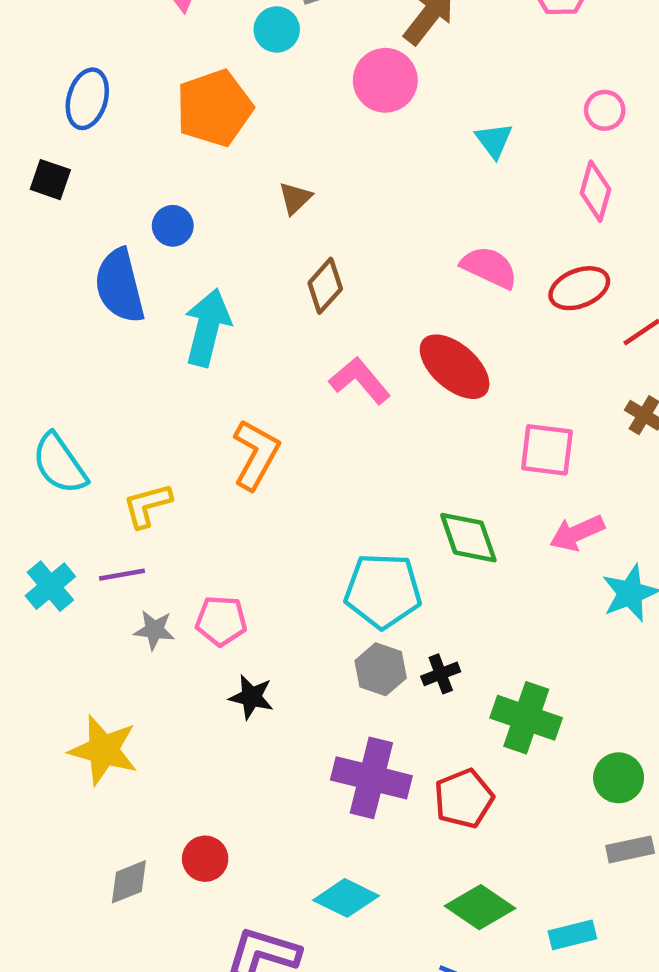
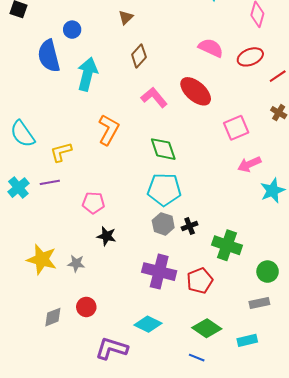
pink square: (547, 450) -> (236, 128), turned -30
green diamond: (468, 538) -> (163, 149), moved
gray star: (154, 630) -> (76, 263), moved
gray rectangle: (630, 849) -> (259, 303), moved

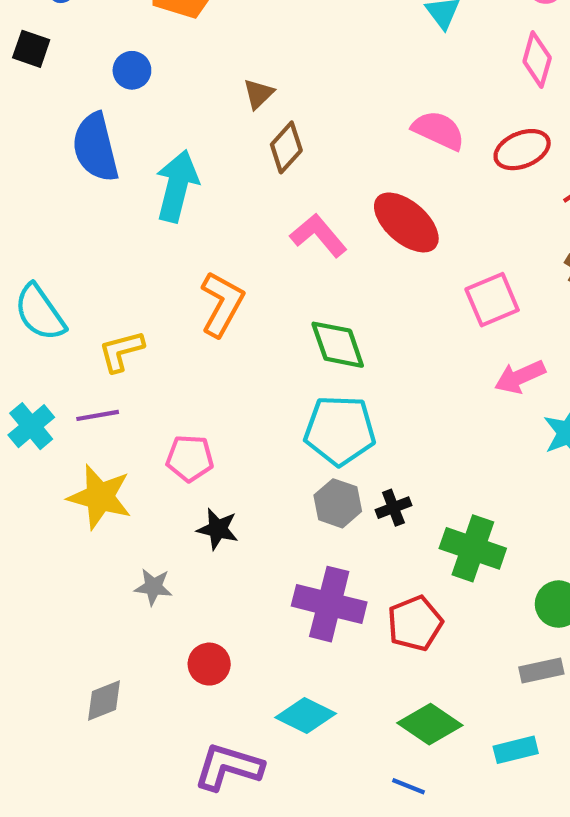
brown triangle: (126, 17) -> (258, 94), moved
blue circle: (72, 30) -> (132, 70), moved
yellow star: (42, 259) -> (100, 497), moved
red circle: (86, 307) -> (209, 664), moved

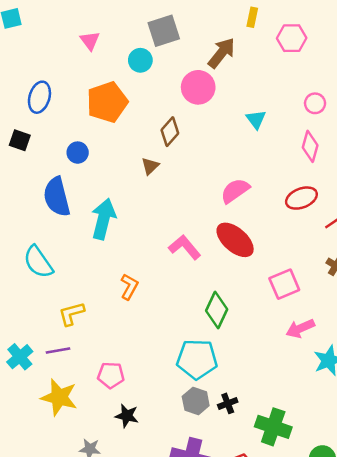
pink semicircle: (438, 130) -> (235, 191), moved, turned -60
brown diamond: (286, 147) -> (170, 132), moved
orange L-shape: (222, 304) -> (129, 287), size x0.7
cyan semicircle: (40, 313) -> (38, 262), moved
green diamond: (338, 345) -> (217, 310), moved, turned 44

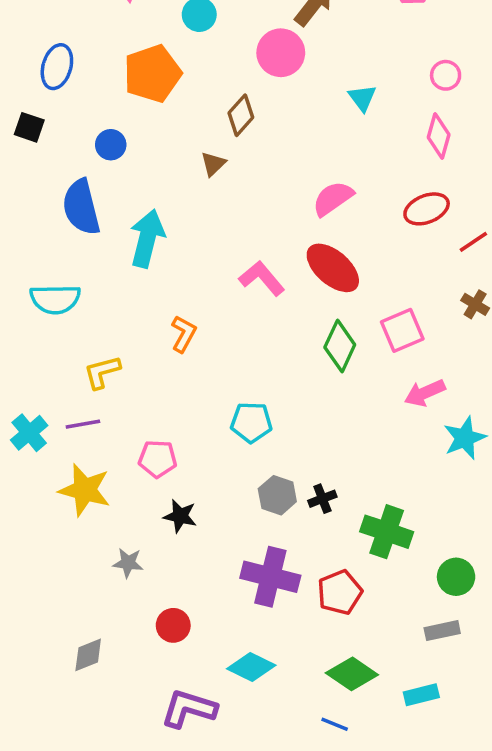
cyan semicircle: (38, 262) -> (55, 299), turned -56
green diamond: (217, 310) -> (340, 346), moved
cyan pentagon: (197, 359) -> (251, 422), moved, size x0.7

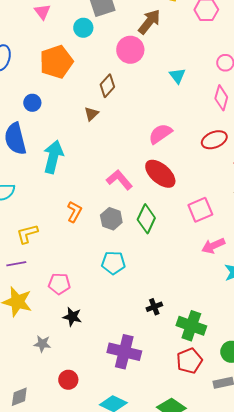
green diamond: (340, 346) -> (146, 219), moved
gray hexagon: (277, 495) -> (111, 219), moved
red pentagon: (340, 592) -> (189, 361), moved

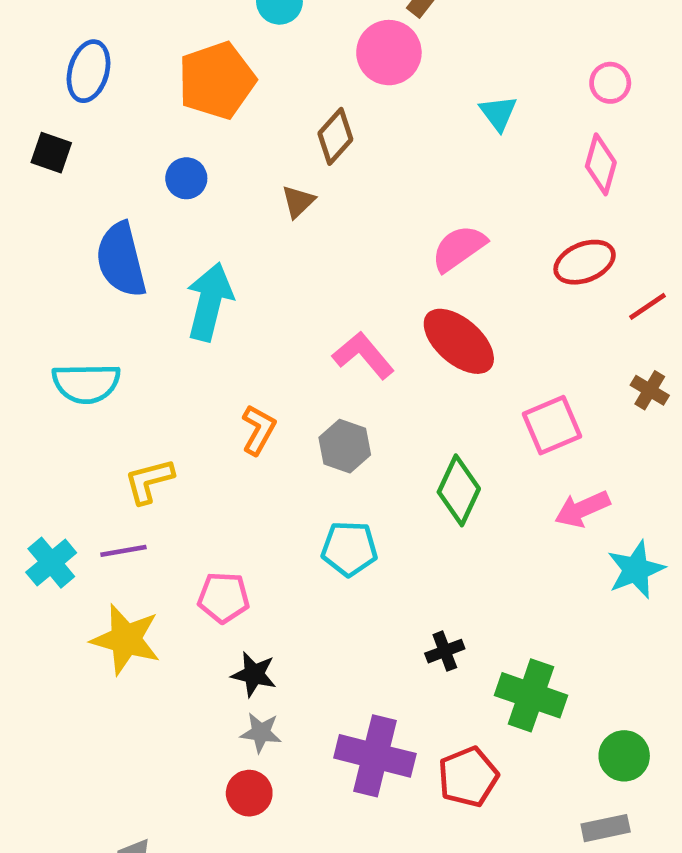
blue circle: (32, 103) -> (186, 178), moved
green diamond: (146, 219) -> (459, 490), moved
gray star: (42, 344) -> (261, 733), moved
red pentagon: (189, 361) -> (468, 777), moved
red circle: (68, 380) -> (249, 793), moved

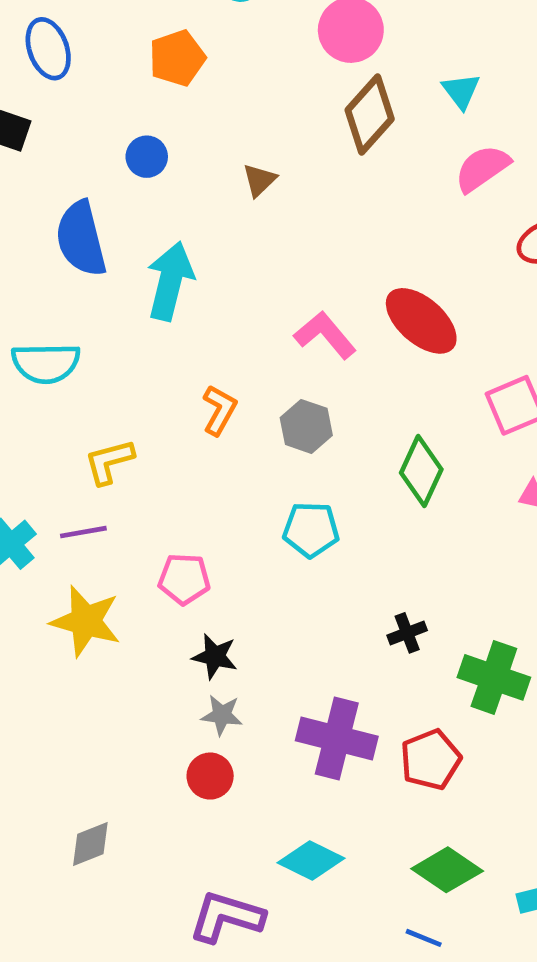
blue ellipse: (89, 71) -> (48, 49), turned -36
orange pentagon: (217, 80) -> (177, 58), size x0.7
brown diamond: (335, 136) -> (370, 114), moved, size x1.4
pink semicircle: (459, 248) -> (482, 168), moved

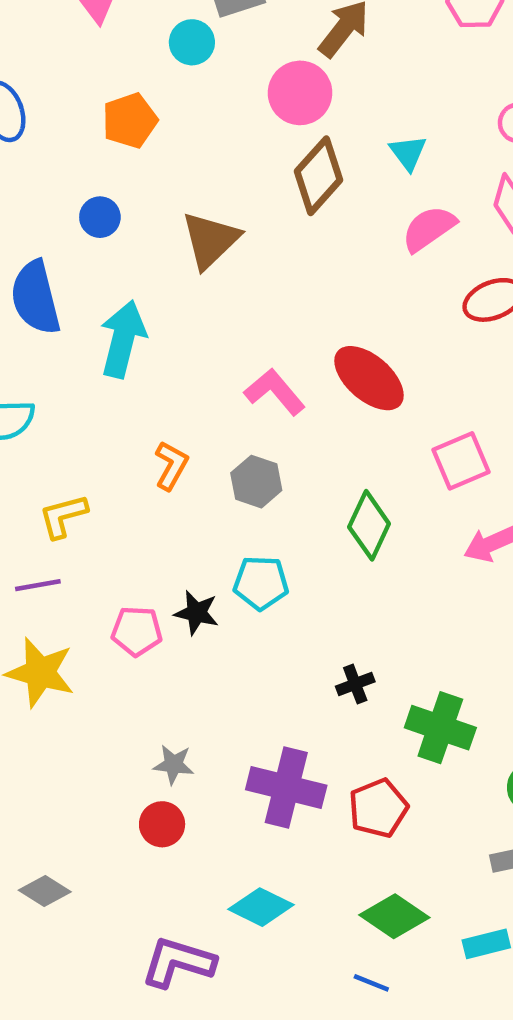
brown triangle: (259, 180) -> (210, 240), size x1.8
black star: (215, 656) -> (197, 613), moved
gray diamond: (90, 844) -> (45, 891), turned 54

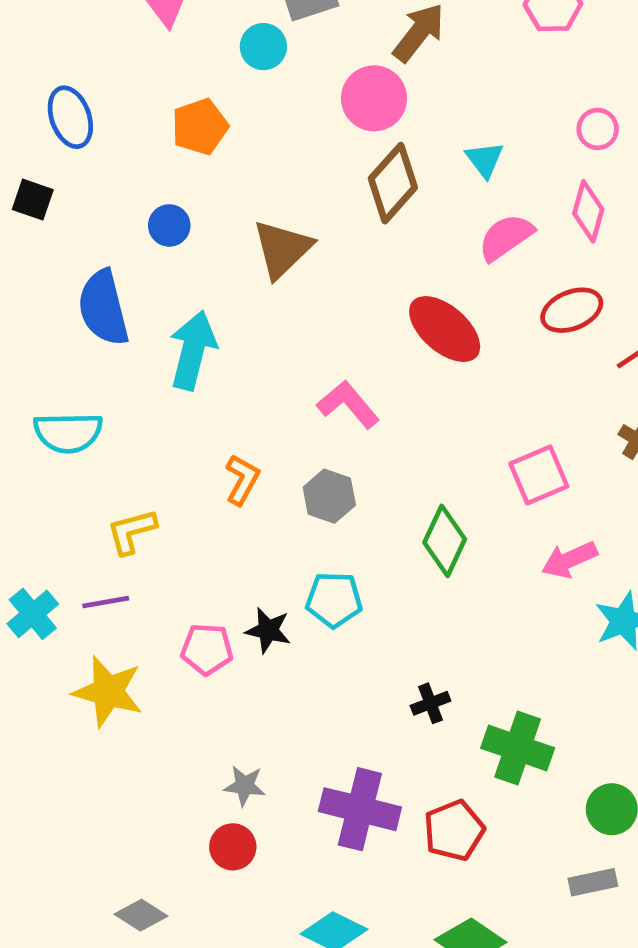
red ellipse: (369, 378) -> (445, 329), moved
gray diamond: (45, 891) -> (141, 915), moved

